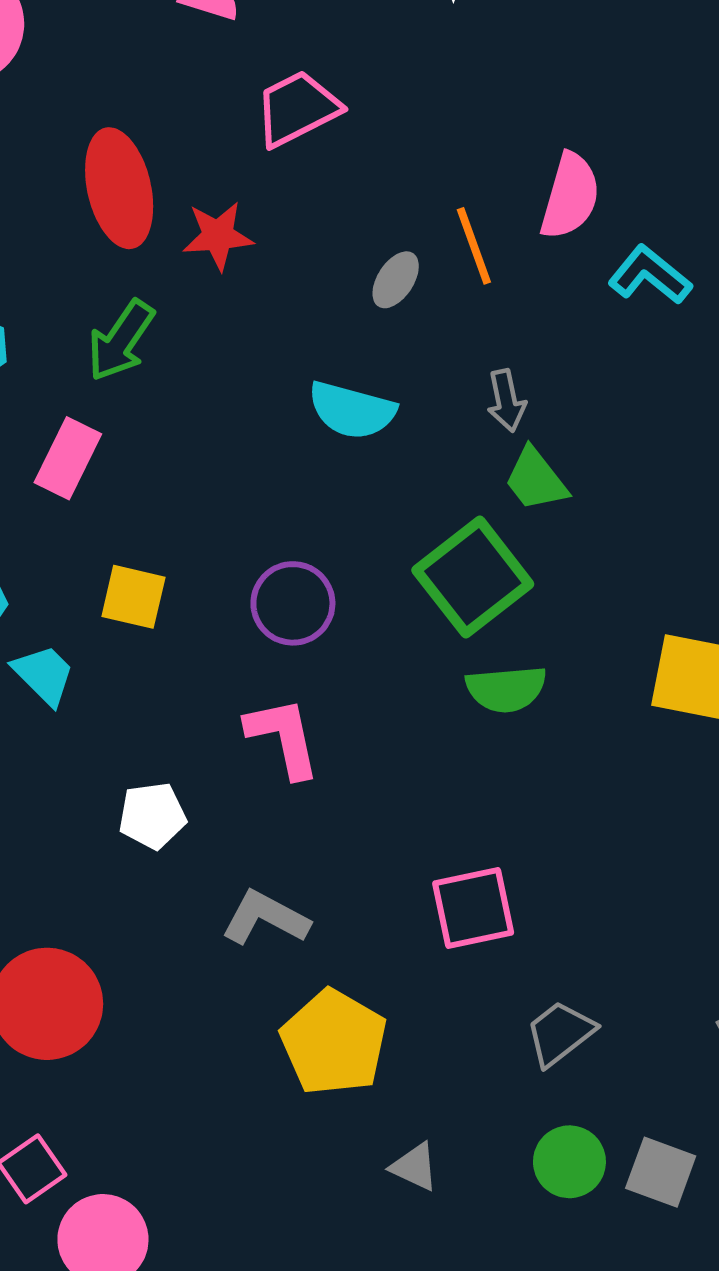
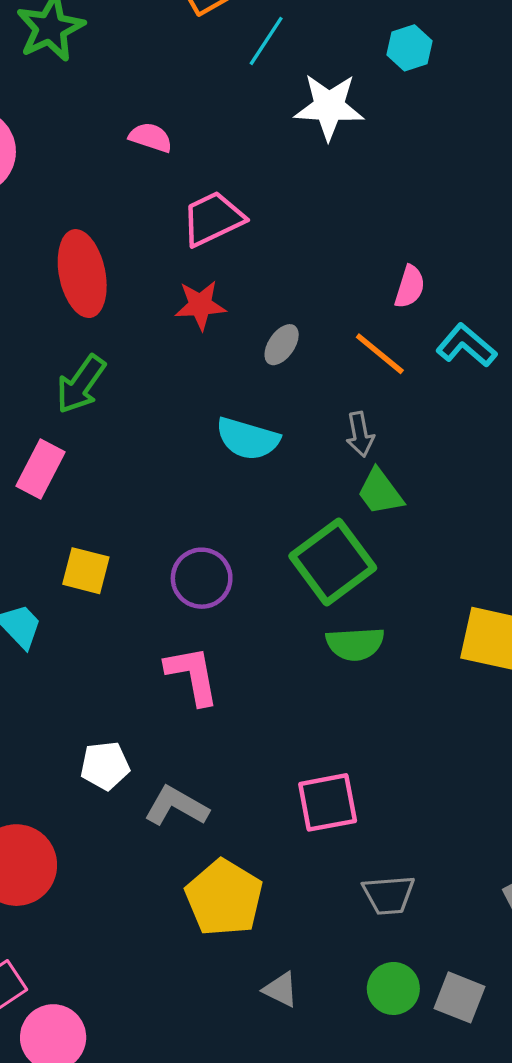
pink semicircle: (570, 196) -> (410, 287), size x0.7
red star: (218, 236) -> (200, 305), moved
orange line: (474, 246) -> (380, 354), moved, turned -32
white pentagon: (152, 816) -> (105, 766), moved
gray trapezoid: (560, 1033) -> (389, 895), turned -148

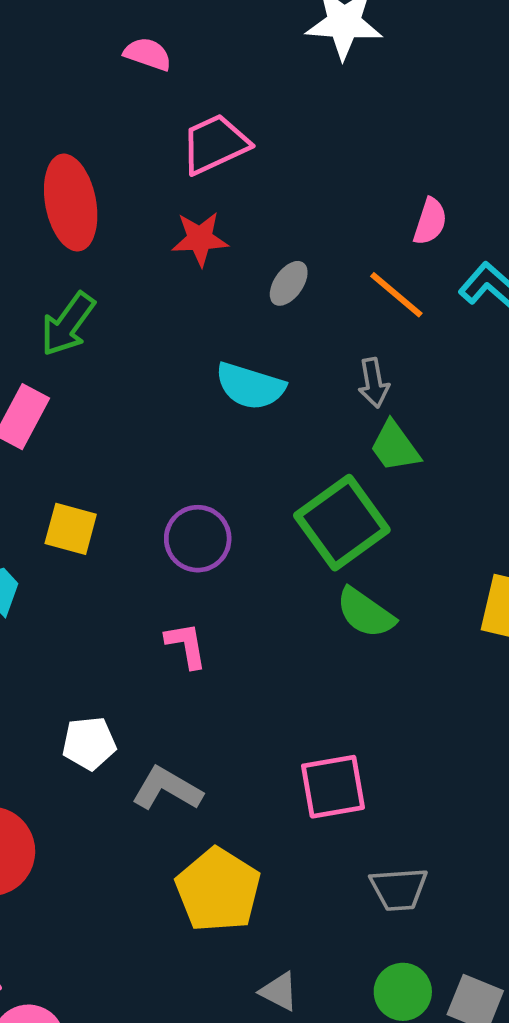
green semicircle: (355, 644) -> (365, 613), turned 38
pink L-shape: (192, 675) -> (186, 645), size x0.7

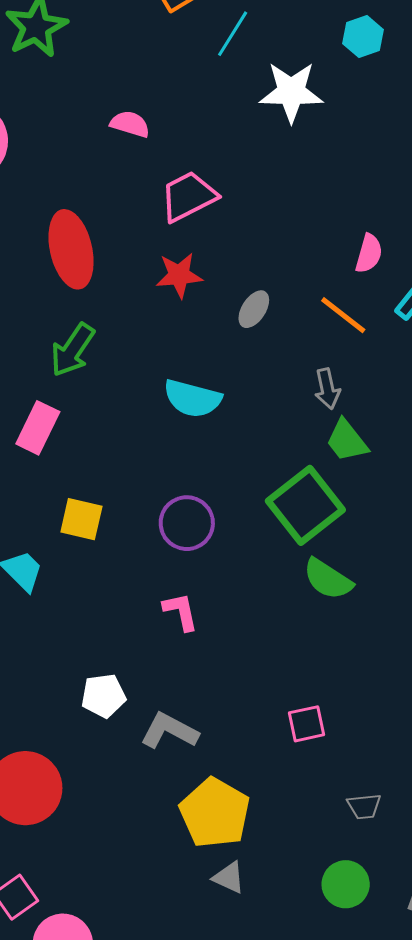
cyan semicircle: (250, 386) -> (192, 398), moved
pink square: (333, 787) -> (306, 724), size x0.7
gray trapezoid: (399, 889) -> (364, 806), size x0.7
gray triangle: (279, 992) -> (229, 878), moved
green circle: (403, 992) -> (346, 884), moved

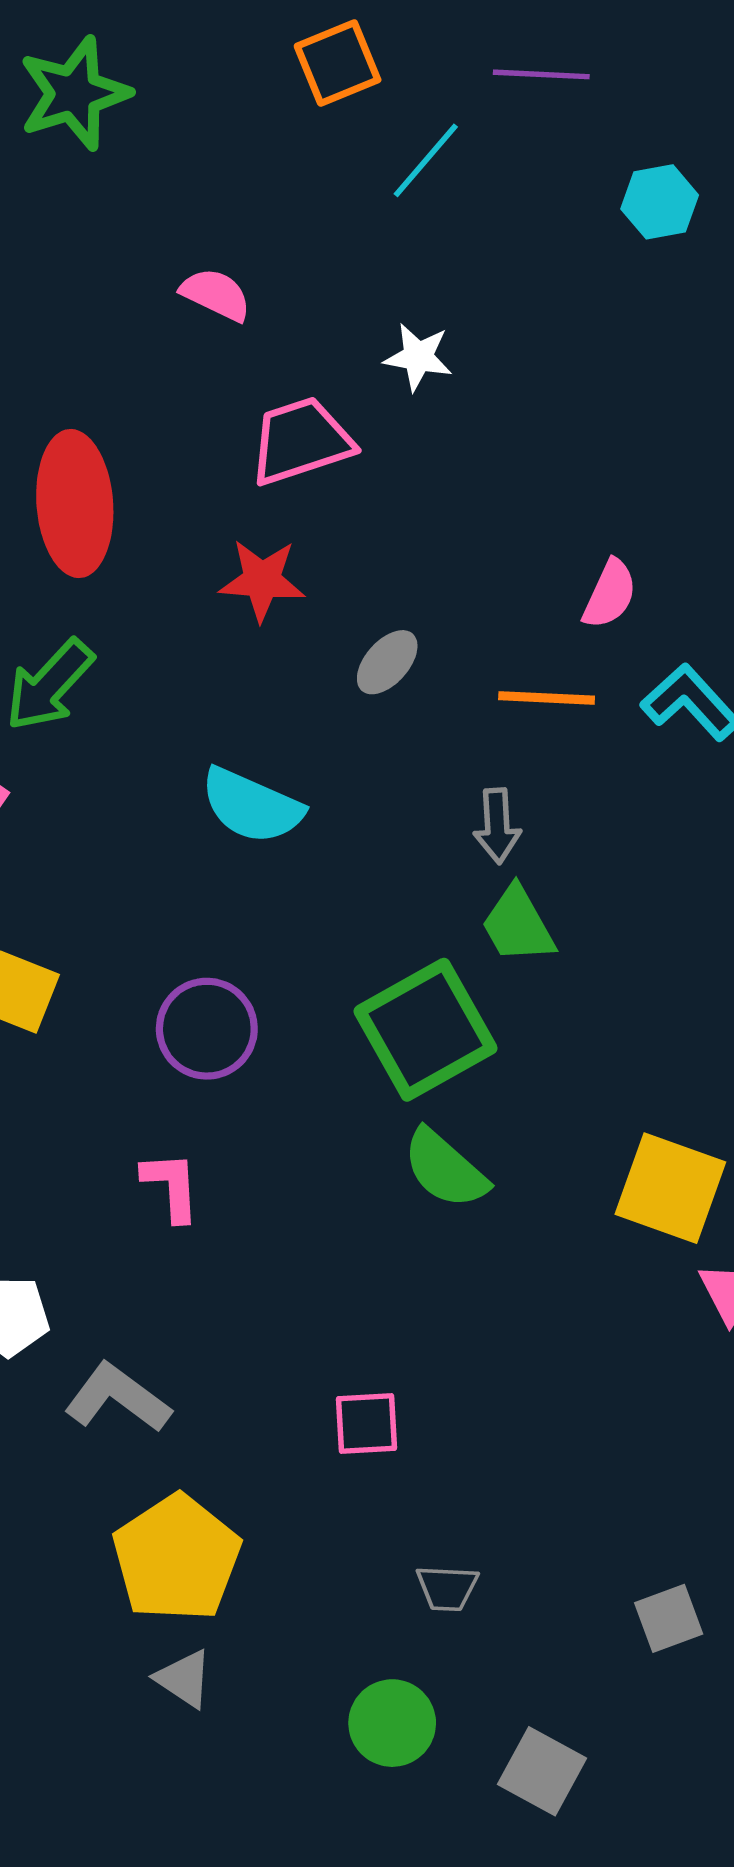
white star: (291, 92) -> (418, 357), moved, size x0.6
orange line: (343, 315) -> (547, 698), turned -44

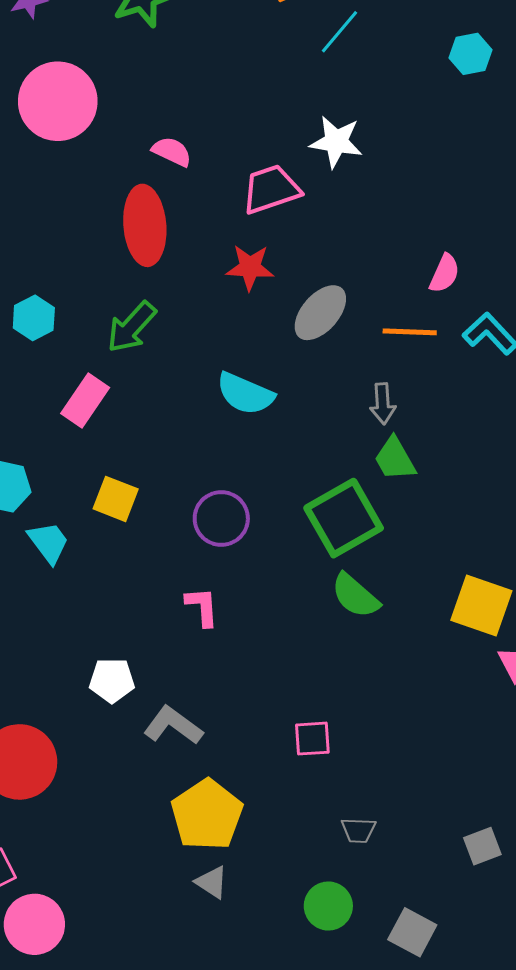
pink semicircle: (216, 294) -> (172, 152), moved
white star: (418, 357) -> (336, 142), size x1.4
gray ellipse: (387, 662) -> (320, 313), size x1.5

